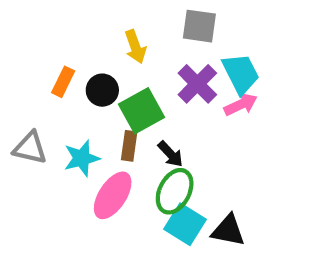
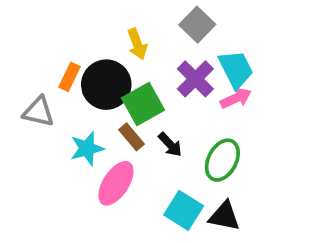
gray square: (199, 26) -> (197, 25), turned 36
black circle: (102, 90) -> (106, 85), size x1.6
brown rectangle: (129, 146) -> (131, 137), turned -48
gray triangle: (30, 148) -> (39, 112), moved
green ellipse: (175, 191) -> (222, 160), moved

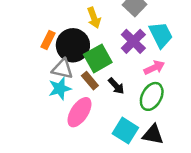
pink arrow: (236, 98) -> (154, 68), moved
gray triangle: (39, 112) -> (62, 69), moved

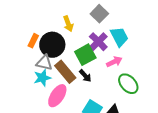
green square: (98, 58) -> (85, 55), moved
brown rectangle: (90, 81) -> (65, 72), size x1.6
green ellipse: (152, 96) -> (128, 84), moved, turned -70

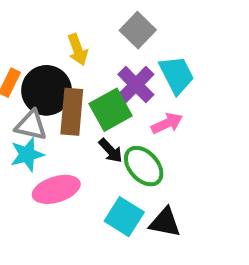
brown rectangle: (65, 72) -> (72, 112), moved, turned 45
green ellipse: (128, 84) -> (144, 166), moved
pink ellipse: (57, 96) -> (56, 189), turned 40

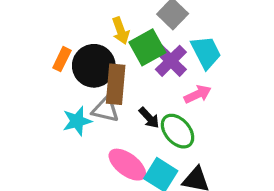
green square: (111, 110) -> (147, 47), moved
gray triangle: (31, 125) -> (106, 109), moved
pink ellipse: (56, 189) -> (127, 165), moved, turned 54

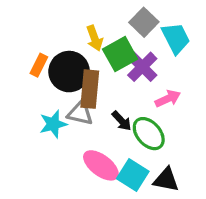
cyan trapezoid: (206, 52) -> (176, 38), moved

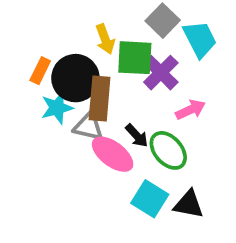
green square: (120, 54) -> (135, 58), turned 32
cyan star: (53, 124) -> (57, 108), moved
pink ellipse: (101, 165) -> (113, 154), moved

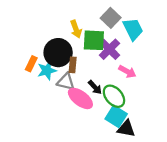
orange rectangle: (40, 71) -> (31, 64), moved
brown rectangle: (100, 98) -> (73, 65), size x0.6
pink arrow: (190, 110) -> (127, 72), turned 54
cyan square: (150, 199) -> (116, 116), moved

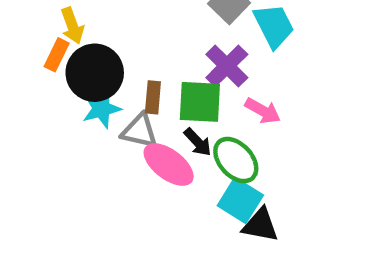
yellow arrow: (76, 29) -> (72, 26), moved
green square: (94, 40) -> (200, 102), moved
black circle: (58, 53) -> (95, 73), moved
orange rectangle: (31, 64) -> (57, 55), moved

